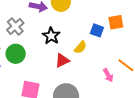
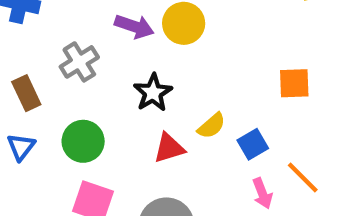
blue square: (97, 30) -> (253, 144), moved, turned 32
green circle: (16, 54) -> (83, 141), moved

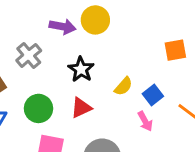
red triangle: (169, 148) -> (81, 108), moved
pink arrow: (262, 193) -> (145, 121), moved

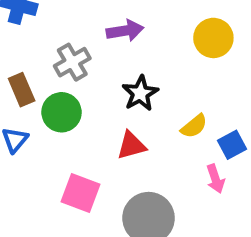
yellow circle: (95, 20) -> (213, 38), moved
purple arrow: (63, 27) -> (125, 31), turned -30
green circle: (38, 108) -> (62, 112), moved

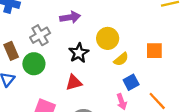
yellow circle: (213, 38) -> (108, 38), moved
yellow semicircle: (194, 126) -> (121, 59), moved

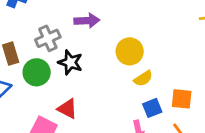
orange square: (154, 51) -> (182, 99), moved
black star: (79, 53) -> (70, 62), moved, turned -30
red triangle: (74, 83) -> (67, 109), moved, turned 36

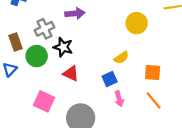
yellow circle: (130, 51) -> (137, 23), moved
blue square: (152, 108) -> (110, 79), moved
red triangle: (67, 109) -> (71, 73), moved

